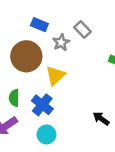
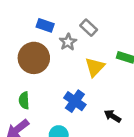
yellow triangle: (55, 76) -> (95, 67), moved
blue cross: (42, 105) -> (75, 101), moved

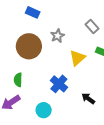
blue rectangle: (45, 25) -> (33, 12), moved
gray rectangle: (89, 28) -> (92, 27), moved

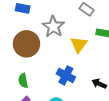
gray star: (57, 36) -> (53, 27), size x1.5

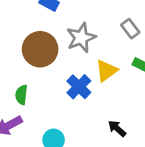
blue cross: (66, 75) -> (79, 87), moved

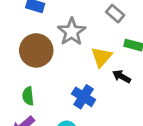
blue cross: (79, 87) -> (84, 97), moved
black arrow: (117, 128) -> (122, 76), moved

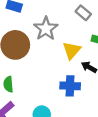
blue cross: (84, 97) -> (70, 86), moved, turned -30

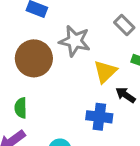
gray star: (46, 29) -> (75, 41), turned -30

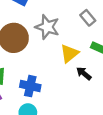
blue cross: (99, 117) -> (30, 86), moved

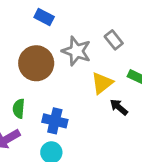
gray rectangle: (88, 18) -> (114, 40), moved

